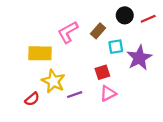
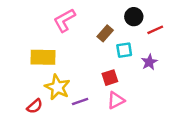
red line: (148, 19) -> (155, 30), moved
pink L-shape: (68, 32) -> (65, 20), moved
purple star: (139, 58) -> (149, 62), size x0.6

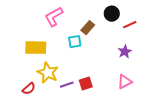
cyan square: (124, 50) -> (75, 42), moved
red square: (110, 78) -> (86, 84), moved
pink triangle: (116, 100) -> (125, 82), moved

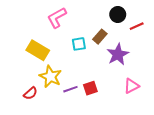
brown rectangle: (88, 28) -> (100, 37), moved
yellow rectangle: (36, 48) -> (38, 50), turned 30
purple star: (125, 52) -> (118, 54), moved, size x1.5

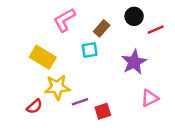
brown rectangle: (100, 37) -> (102, 28), moved
yellow star: (50, 77) -> (57, 87), turned -30
red square: (90, 88) -> (103, 111), moved

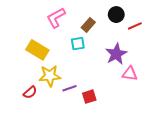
pink triangle: (150, 98) -> (130, 74), moved, turned 35

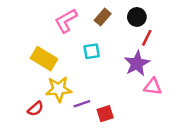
brown rectangle: (88, 25) -> (103, 17), moved
red line: (135, 26) -> (147, 38), moved, turned -40

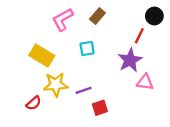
black circle: (137, 17) -> (154, 16), moved
purple line: (82, 104) -> (84, 90), moved

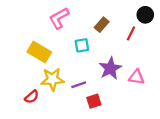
brown rectangle: (97, 16) -> (102, 25), moved
purple star: (130, 60) -> (110, 68), moved

